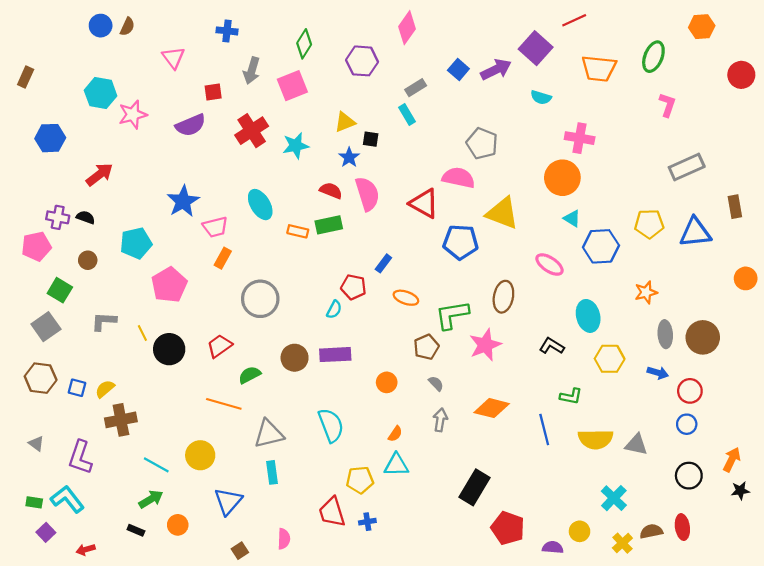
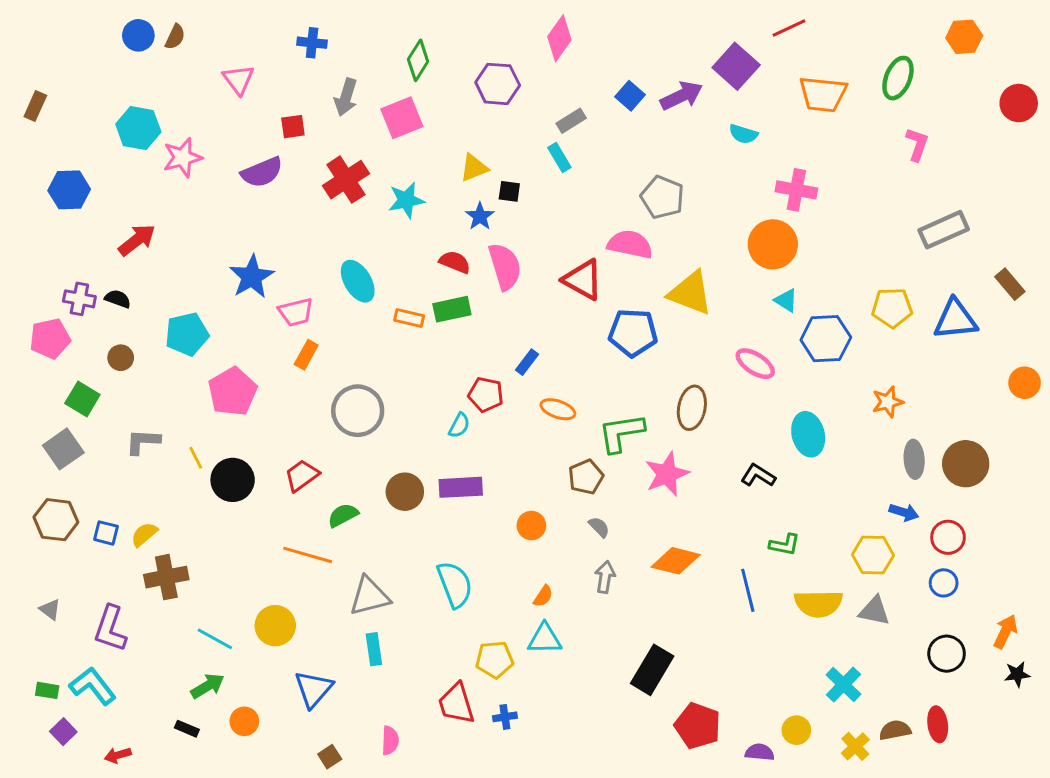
brown rectangle: (735, 207) -> (1010, 284), turned -30
yellow hexagon: (610, 359) -> (873, 555), moved

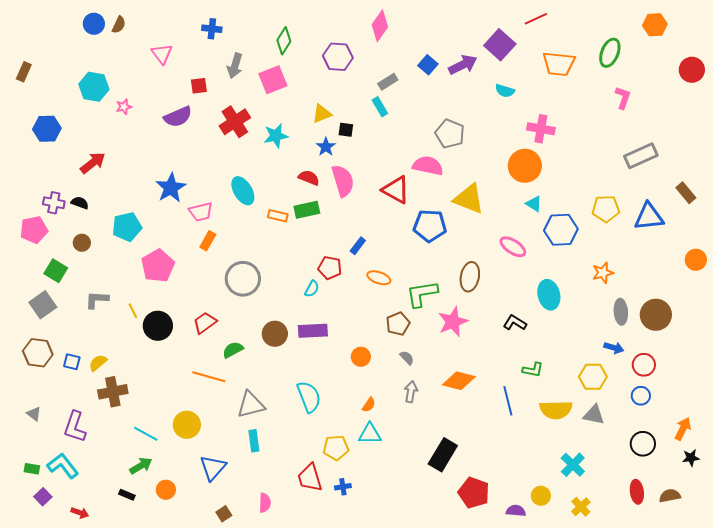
pink star: (183, 158) -> (124, 107), size x0.6
brown semicircle: (895, 730) -> (670, 496), moved
red arrow: (118, 755) -> (80, 513), turned -144

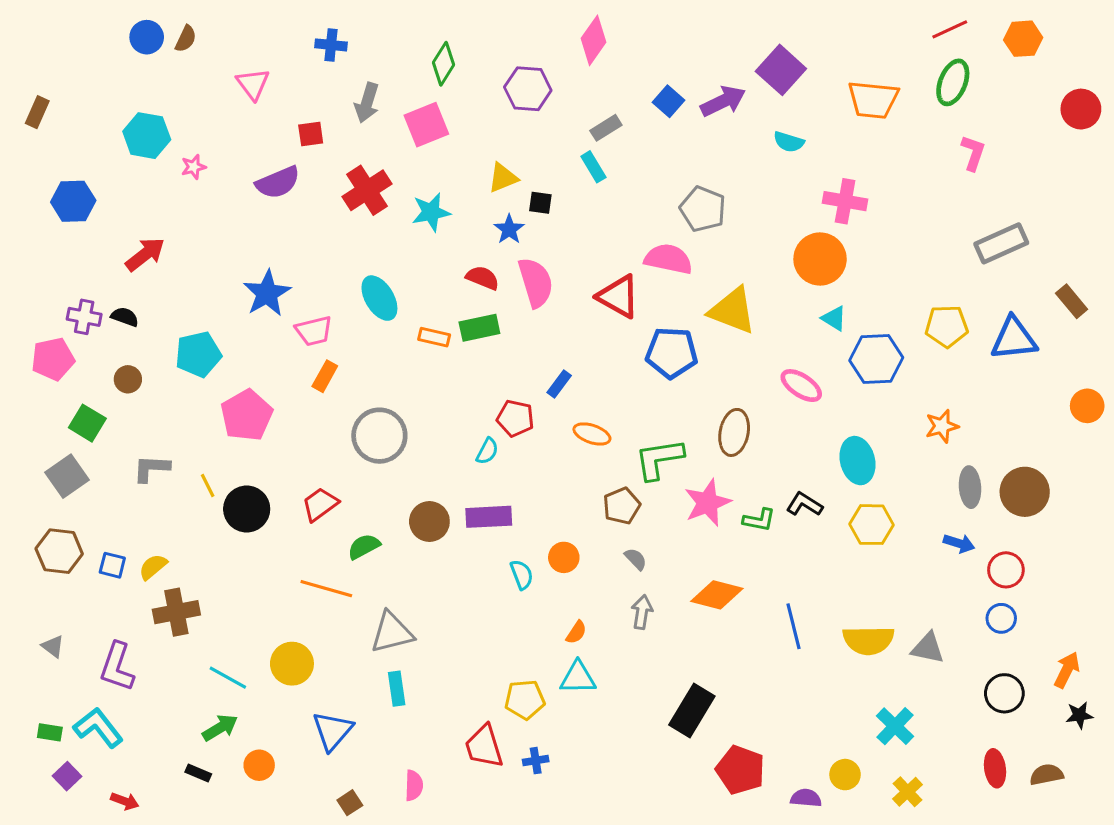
red line: (536, 19) -> (950, 29), moved
green L-shape: (533, 370) -> (759, 520), moved
yellow hexagon: (593, 377) -> (872, 525), moved
cyan semicircle: (309, 397) -> (522, 575), moved, size x0.6

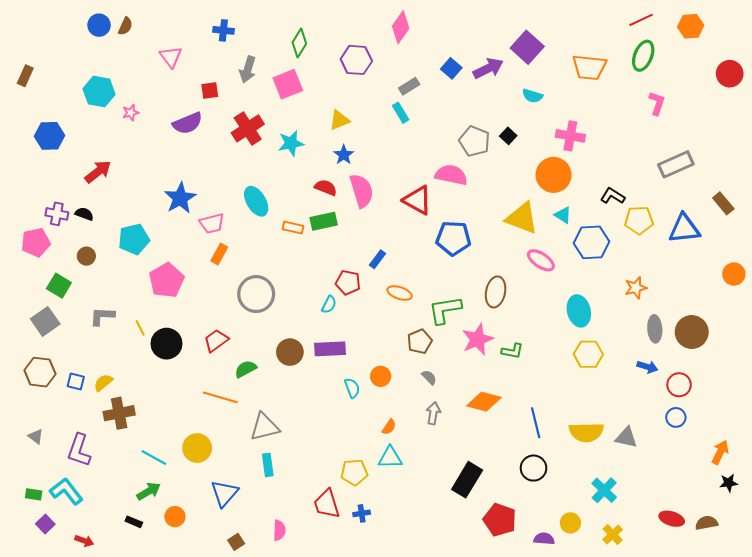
black square: (540, 203) -> (508, 136), moved, turned 35
yellow triangle: (733, 311) -> (522, 218), moved
black L-shape: (804, 504) -> (613, 196), moved
black circle: (1004, 693) -> (534, 468), moved
red ellipse: (995, 768) -> (672, 519), turned -65

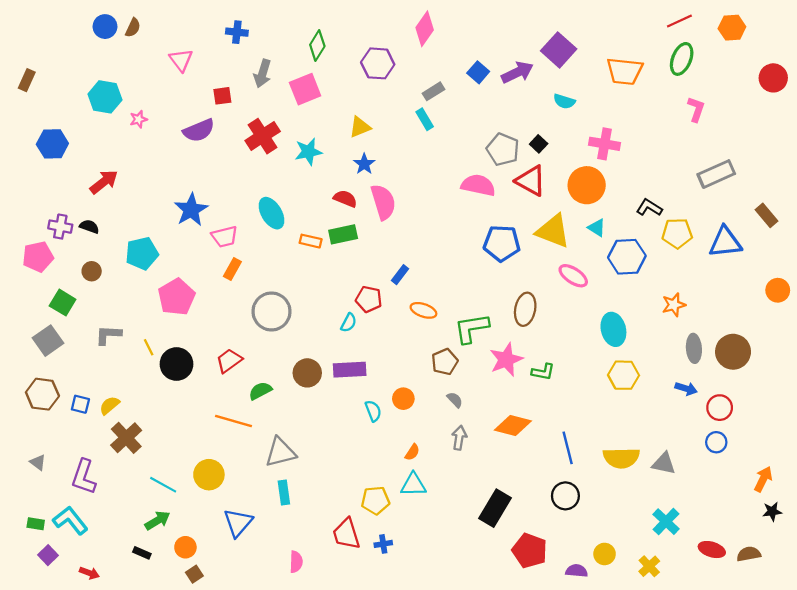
red triangle: (417, 200) -> (531, 181), moved
blue pentagon: (453, 238) -> (502, 243), moved
brown cross: (119, 413) -> (126, 438), turned -32
cyan cross: (604, 490) -> (666, 522), moved
brown square: (236, 542) -> (194, 574), moved

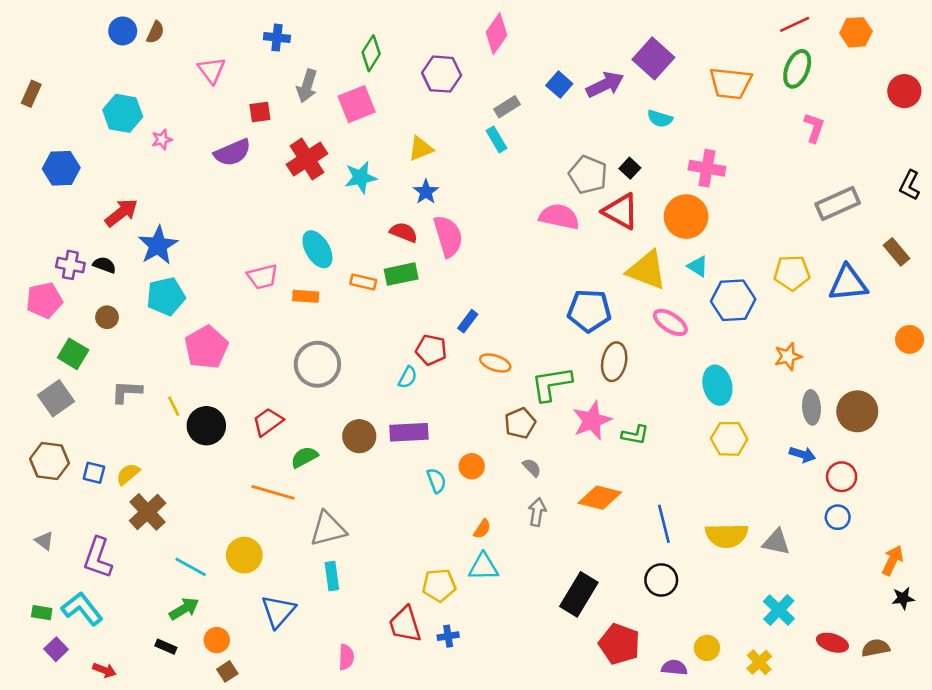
black L-shape: (649, 208) -> (910, 185), moved, turned -95
blue star: (191, 210) -> (158, 245), moved
blue pentagon: (502, 243) -> (589, 311), moved
orange rectangle: (232, 269) -> (306, 296), moved, turned 65

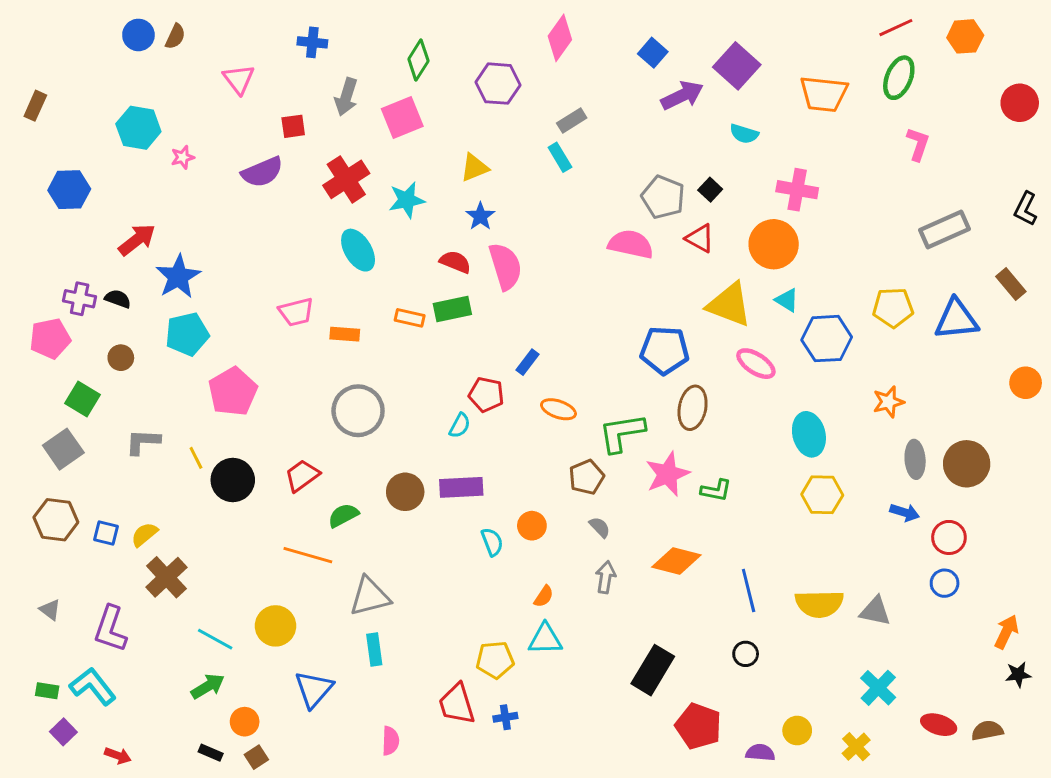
blue square: (559, 85) -> (653, 53), moved
red triangle: (621, 211) -> (700, 238), size x0.7
cyan ellipse: (317, 249) -> (358, 250), moved
black circle: (661, 580) -> (746, 654), size x0.7
black rectangle: (166, 647) -> (211, 753), moved

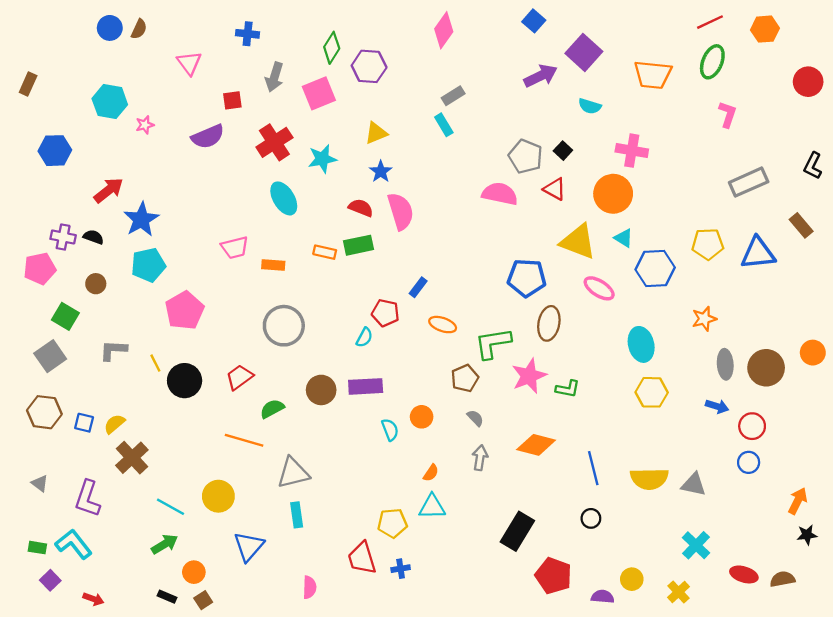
blue square: (653, 53) -> (534, 21), moved
purple hexagon: (498, 84) -> (369, 66), moved
orange circle: (1026, 383) -> (813, 353), moved

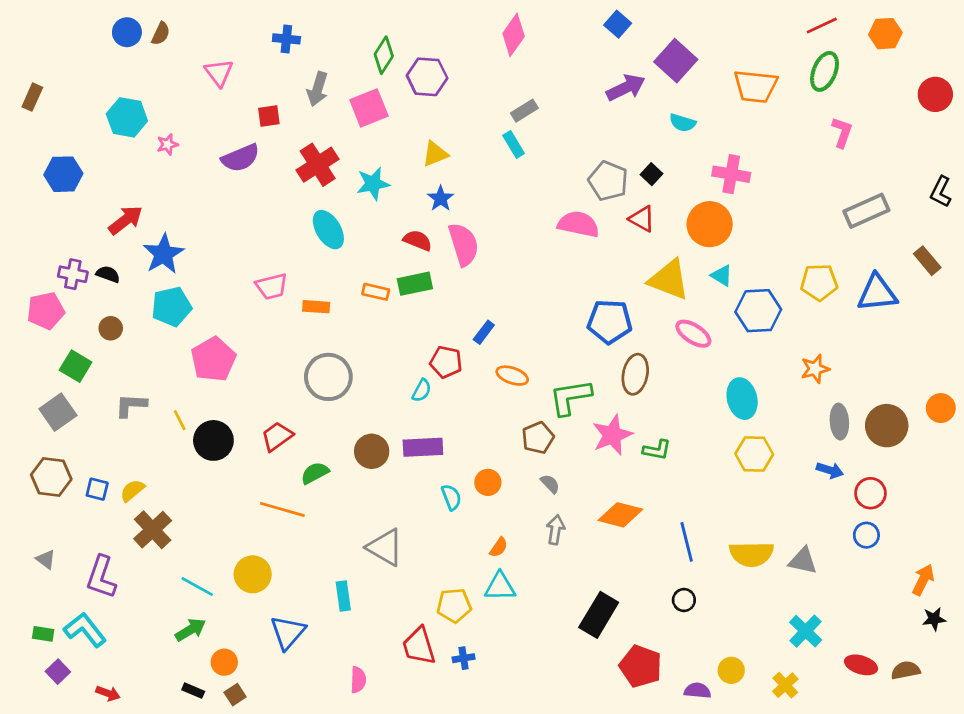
gray triangle: (293, 473) -> (385, 547), moved, turned 44

